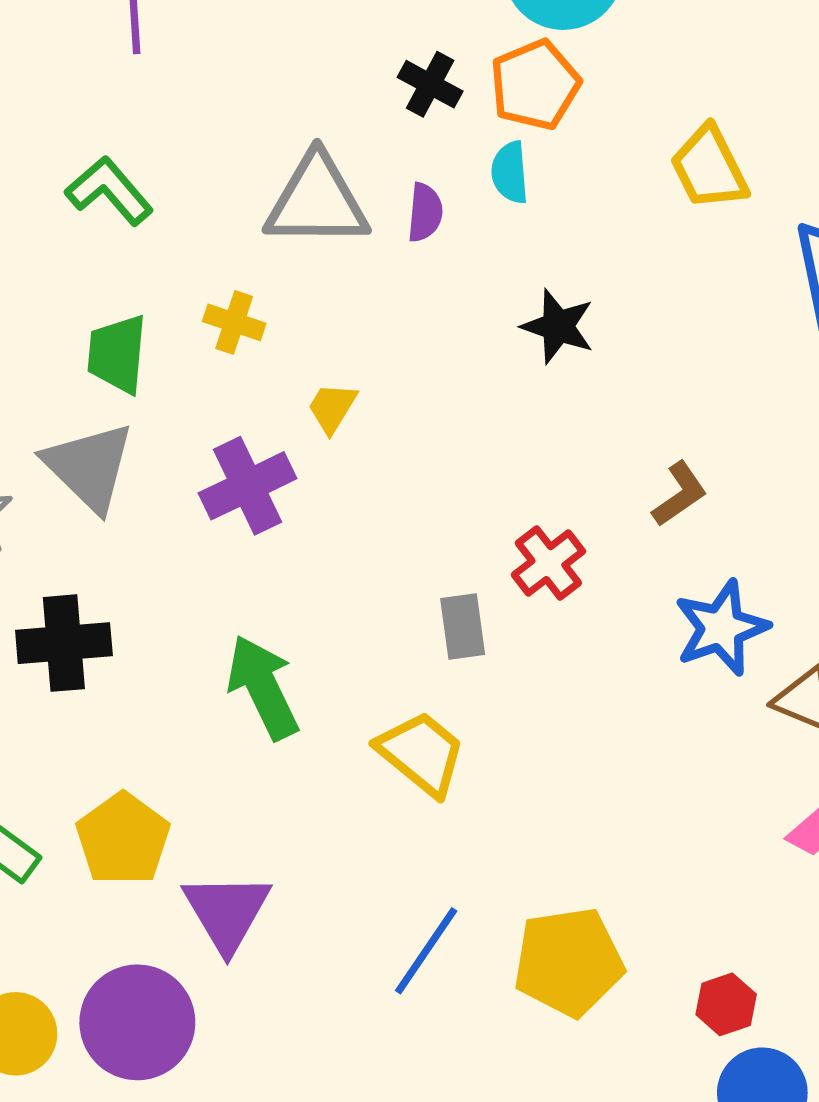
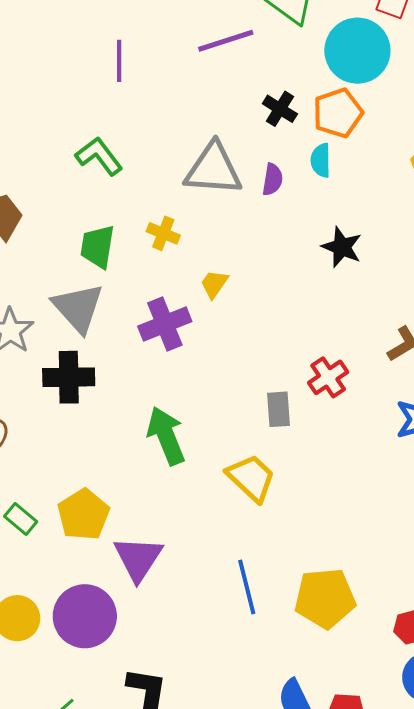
black cross: (64, 643) -> (69, 377), moved
blue line: (426, 951) -> (247, 587), turned -52

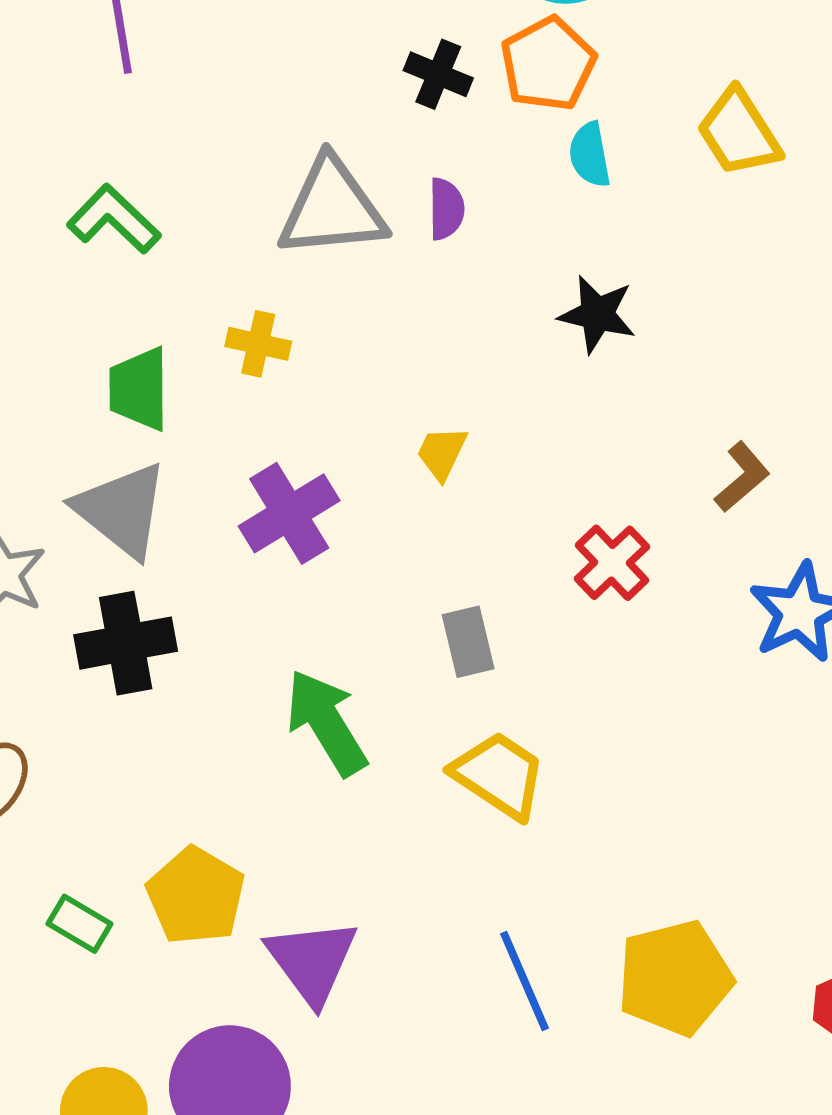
cyan semicircle: (321, 160) -> (590, 155), moved
yellow trapezoid: (214, 284) -> (442, 453), moved
gray rectangle: (278, 409) -> (468, 642), moved

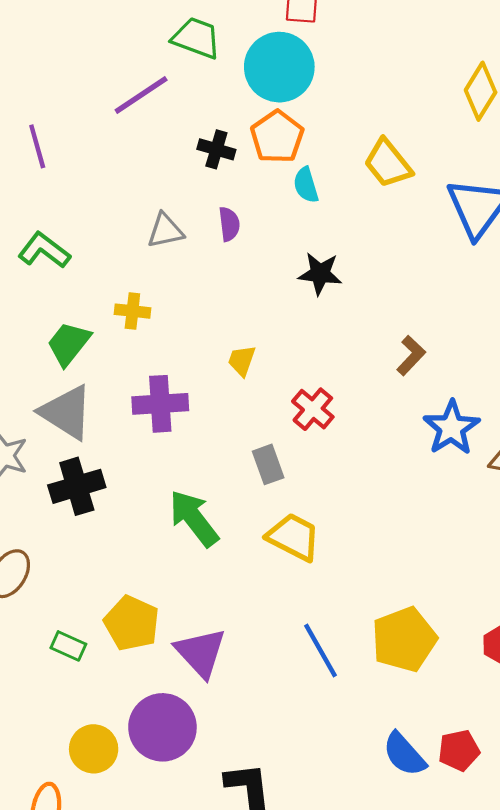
gray triangle: (332, 208) -> (165, 231), size x0.6
green trapezoid: (139, 389) -> (69, 344), turned 45
purple cross: (289, 513) -> (160, 404), turned 34
red cross: (612, 563) -> (313, 409), moved

